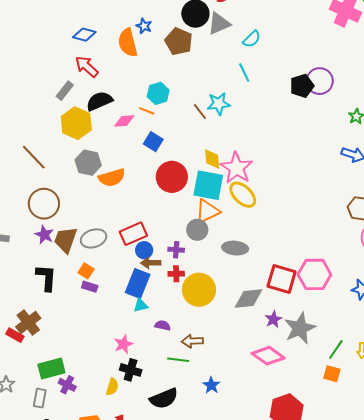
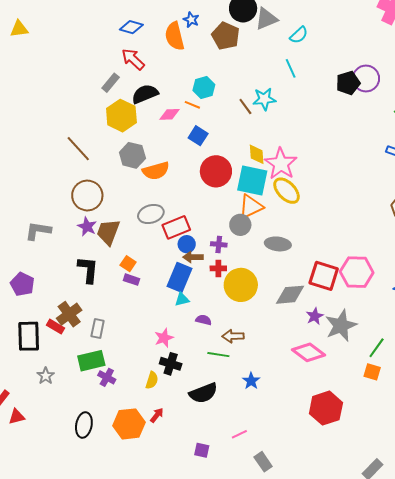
gray ellipse: (94, 238) -> (151, 214), moved
gray rectangle: (40, 398) -> (98, 328), moved

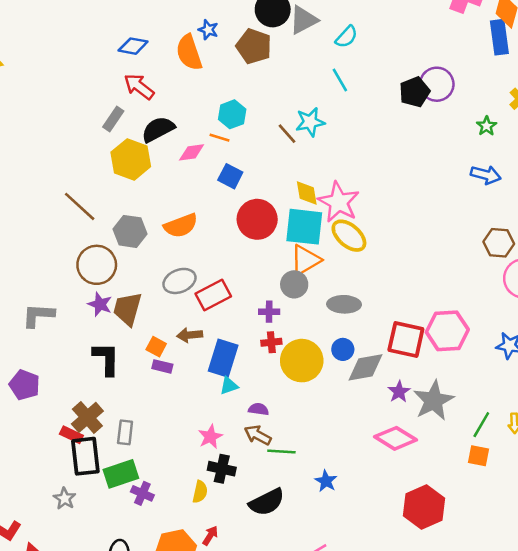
gray hexagon: (132, 155) -> (130, 231), moved
blue circle: (187, 244) -> (343, 349), moved
brown arrow: (193, 257) -> (190, 335), moved
black rectangle: (29, 336) -> (85, 456), moved
brown arrow: (233, 336) -> (258, 435), moved, turned 35

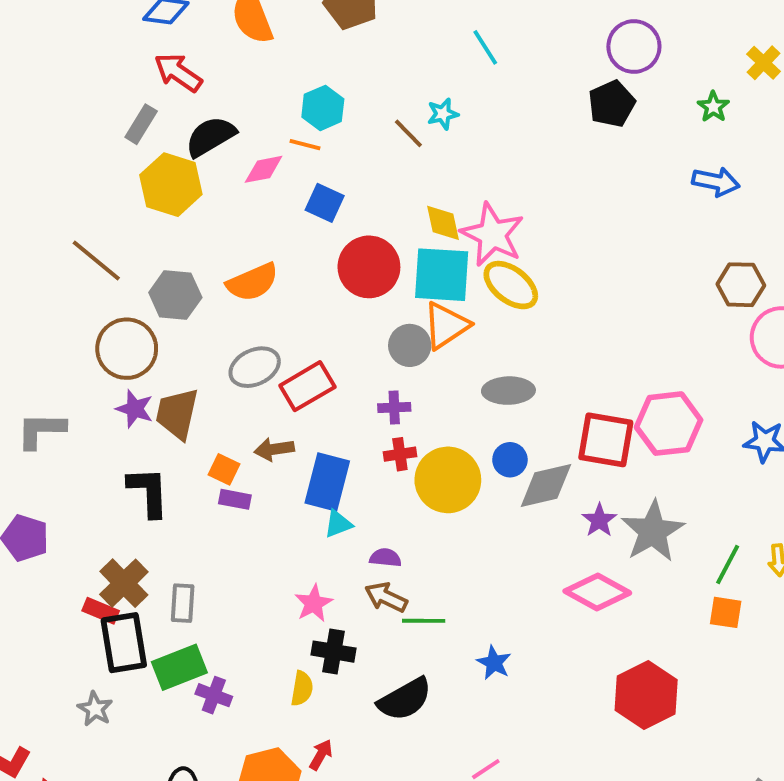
black pentagon: (415, 92) -> (612, 104), moved
cyan star: (310, 122) -> (443, 114), size x0.7
gray circle: (294, 284) -> (410, 345), moved

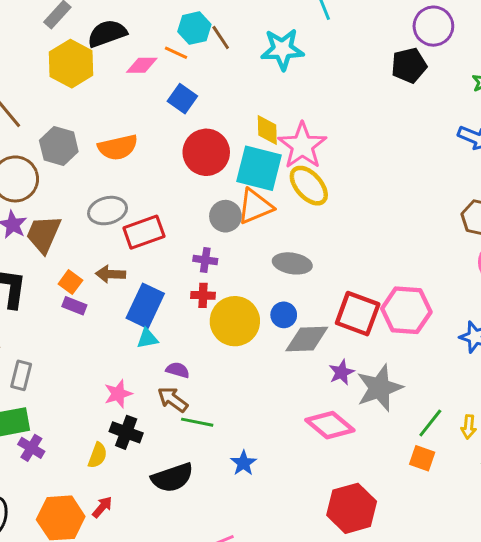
cyan star: (443, 114) -> (282, 49), size x1.8
brown line: (408, 133) -> (221, 38), moved

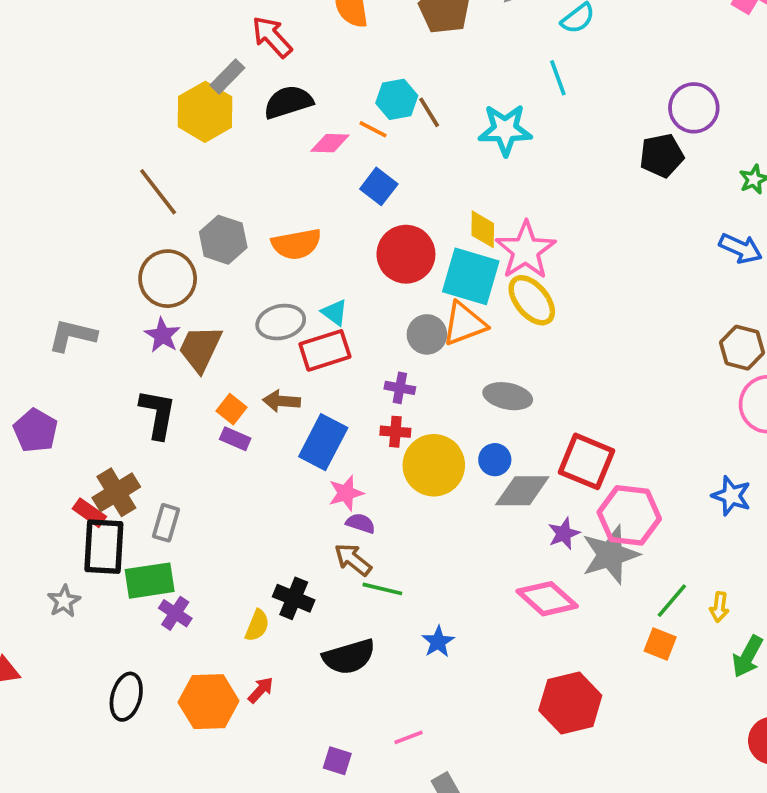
yellow hexagon: (71, 64) -> (205, 112), moved
pink hexagon: (406, 310) -> (629, 515), moved
cyan triangle: (147, 338) -> (335, 312), moved, turned 45
pink star: (118, 394) -> (346, 493), moved

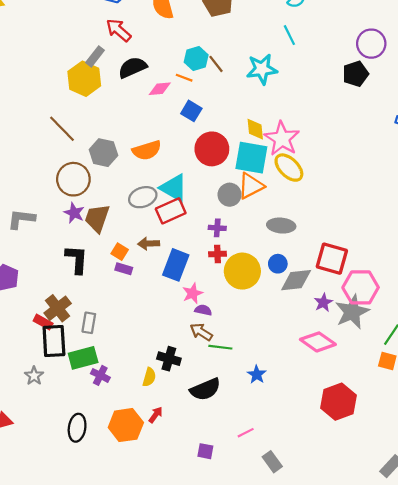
cyan triangle: (335, 312) -> (174, 188), size x1.8

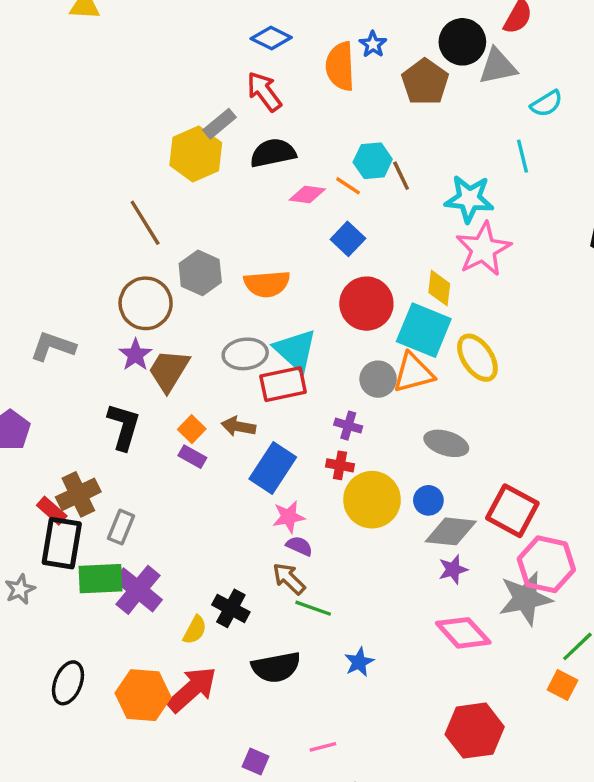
pink star: (282, 139) -> (483, 249), moved
purple star: (323, 303) -> (453, 569), moved
purple cross: (100, 375) -> (138, 590), moved, size x1.6
red arrow: (156, 415) -> (192, 689), size x2.0

